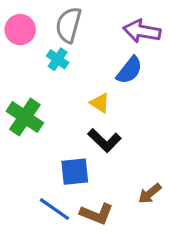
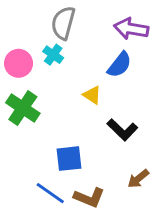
pink circle: (20, 30) -> (19, 63), moved
black L-shape: (104, 140) -> (122, 130), moved

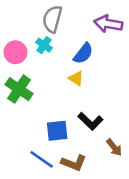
blue semicircle: (120, 65) -> (83, 53), moved
black L-shape: (122, 130) -> (90, 121), moved
brown arrow: (138, 179) -> (114, 147), turned -90

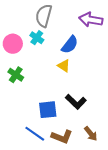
green cross: (19, 89) -> (16, 75), size x0.7
brown arrow: (114, 147) -> (91, 134), moved

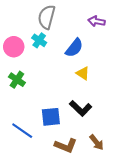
purple arrow: (91, 20) -> (97, 21), size x0.7
yellow triangle: (64, 66) -> (83, 73), moved
blue line: (35, 134) -> (22, 131), moved

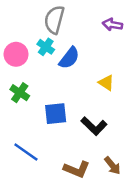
blue semicircle: (74, 48) -> (69, 58), moved
yellow triangle: (83, 73) -> (106, 83), moved
blue square: (51, 117) -> (56, 114), moved

